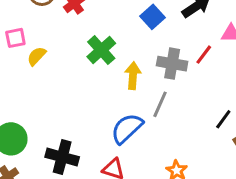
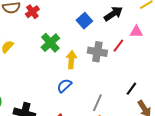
gray line: (160, 104) -> (97, 103), moved
blue semicircle: (127, 128) -> (64, 86), moved, size x0.7

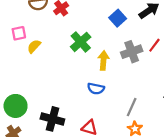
gray cross: (97, 52) -> (132, 52), turned -30
blue semicircle: (64, 86) -> (96, 89), turned -126

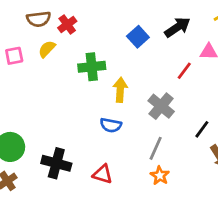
green cross: (81, 42) -> (92, 67), turned 36
yellow semicircle: (34, 46) -> (47, 49), moved
gray cross: (132, 52) -> (161, 106), moved, turned -30

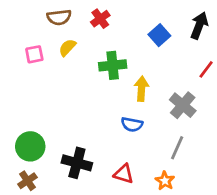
red cross: (67, 24) -> (100, 19), moved
black arrow: (177, 27) -> (199, 26), turned -35
orange star: (160, 176) -> (165, 181), moved

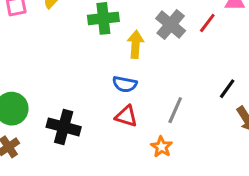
gray cross: (183, 105) -> (171, 25), moved
red triangle: (124, 174) -> (126, 116), moved

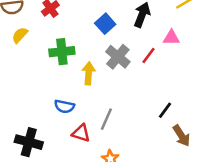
blue semicircle: (125, 84) -> (64, 106), moved
gray line: (175, 110) -> (106, 119), moved

